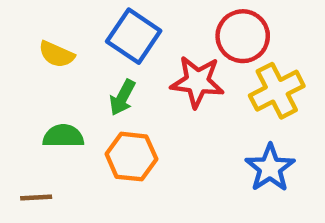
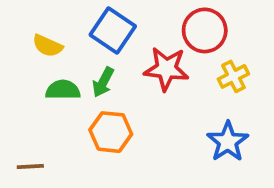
yellow cross: (277, 91) -> (233, 76), size x0.7
green semicircle: (63, 136) -> (63, 90), moved

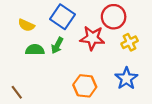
orange hexagon: (111, 132) -> (85, 86), moved
brown line: (30, 167) -> (17, 92), turned 56

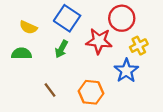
green semicircle: (35, 50) -> (21, 54), moved
blue star: (126, 78) -> (126, 71), moved
brown line: (17, 92) -> (50, 90), moved

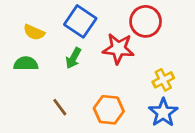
yellow cross: (139, 46) -> (163, 80), moved
blue star: (126, 71) -> (163, 113), moved

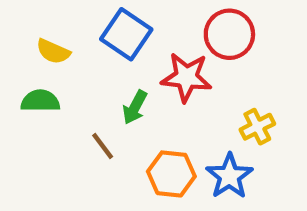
green arrow: (73, 58) -> (135, 107), moved
brown line: (60, 107) -> (103, 146), moved
blue star: (163, 113) -> (229, 176), moved

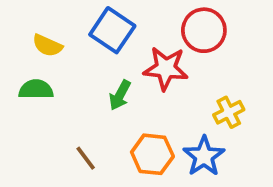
brown line: (103, 146) -> (86, 158), moved

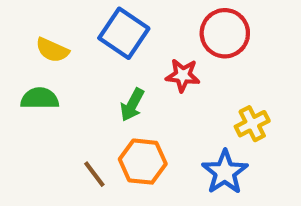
red star: (166, 68) -> (183, 75), size x0.7
orange hexagon: (152, 154) -> (143, 162), moved

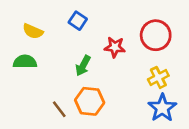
blue square: (124, 33) -> (78, 21), size x0.6
red circle: (225, 33) -> (156, 35), moved
blue star: (225, 172) -> (162, 108), moved

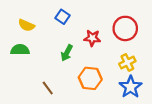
orange hexagon: (90, 101) -> (90, 78), moved

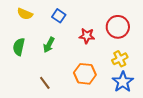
yellow semicircle: (26, 25) -> (25, 14), moved
green semicircle: (20, 50) -> (19, 47), turned -78
green arrow: (67, 53) -> (49, 45), moved

